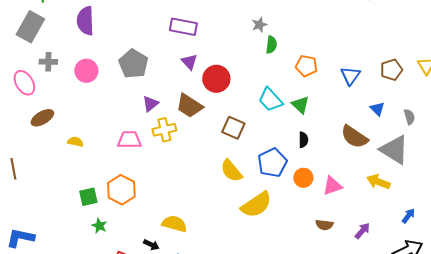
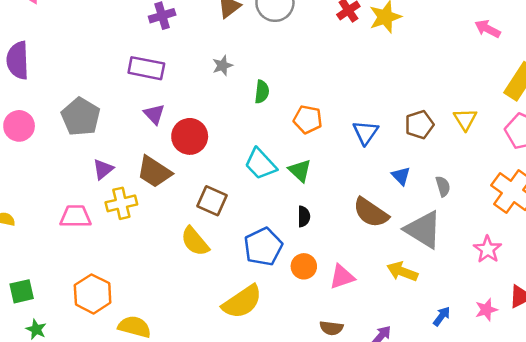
gray star: (259, 25) -> (222, 66), moved
yellow semicircle: (231, 171) -> (195, 241), moved
orange hexagon: (121, 190) -> (93, 294), moved

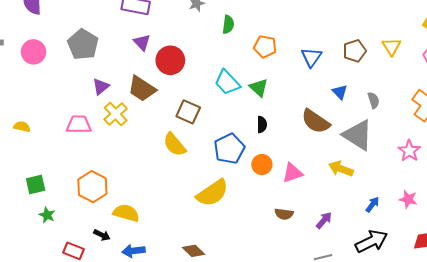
yellow cross: (121, 203) -> (116, 114), turned -30
pink star: (486, 310) -> (408, 199), turned 30

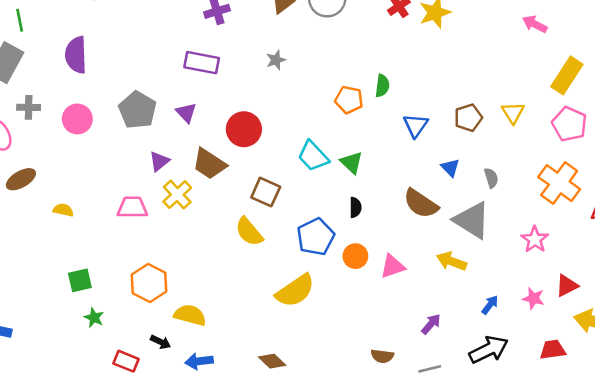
green semicircle: (228, 25) -> (382, 86), moved
purple triangle: (142, 42) -> (186, 113), moved
orange pentagon: (265, 47) -> (349, 100), moved
brown semicircle: (284, 214) -> (382, 356), moved

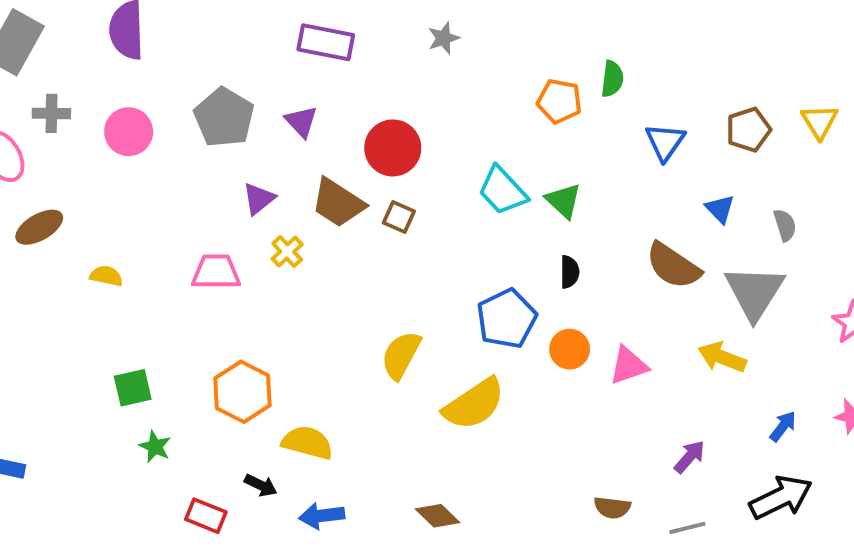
brown square: (266, 192) -> (399, 217), moved, size x0.7
yellow cross: (177, 195) -> (287, 252), size x0.7
gray triangle: (472, 220) -> (754, 292), turned 30
yellow semicircle: (249, 232) -> (401, 355), moved, turned 68

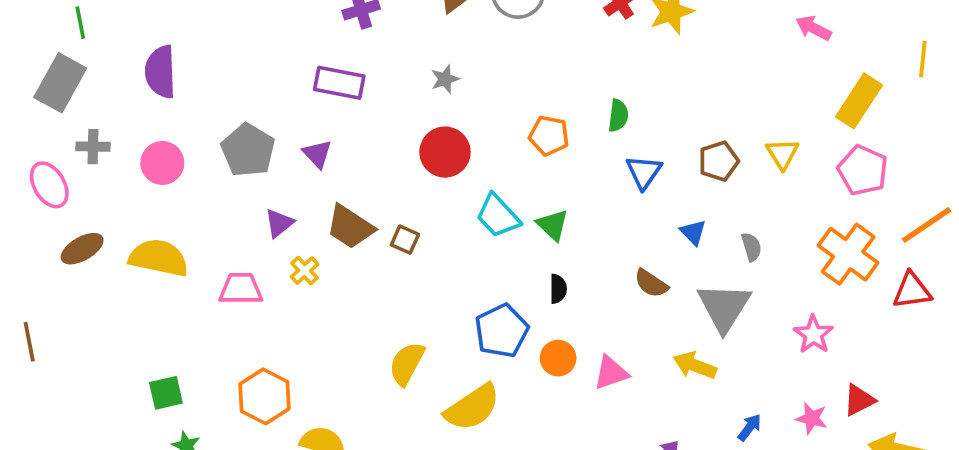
green semicircle: (612, 79) -> (618, 116), moved
red circle: (393, 148) -> (445, 152), moved
brown semicircle: (673, 266) -> (651, 283), size x0.7
yellow semicircle: (106, 276) -> (159, 258), moved, size x2.0

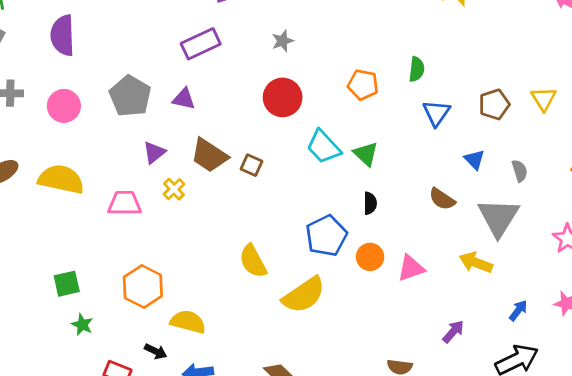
purple rectangle: (339, 83) -> (201, 44), turned -36
purple triangle: (317, 154) -> (184, 99), turned -35
yellow semicircle: (407, 364) -> (253, 261), turned -56

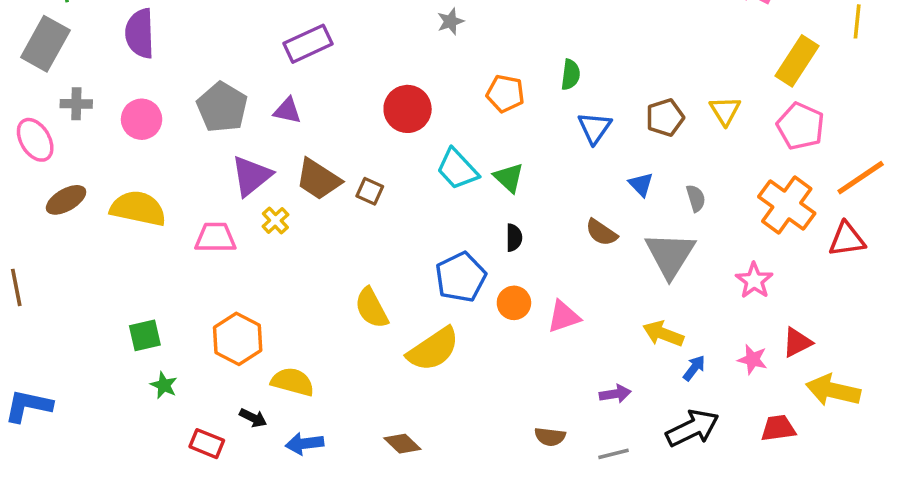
gray star: (283, 41) -> (450, 21), moved
purple triangle: (154, 152) -> (251, 176), size x1.5
yellow arrow: (476, 263) -> (663, 334), moved
purple arrow: (453, 332) -> (615, 394), turned 40

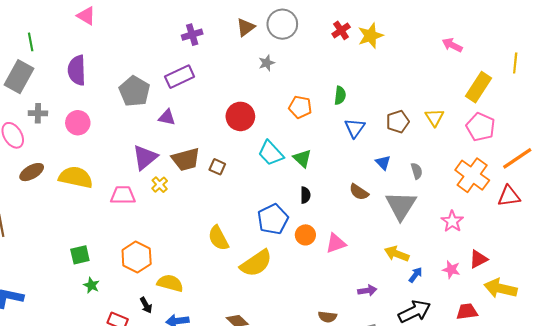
gray pentagon: (222, 107) -> (134, 91), moved
brown trapezoid: (318, 179) -> (186, 159), turned -48
black arrow: (253, 418) -> (146, 305), turned 35

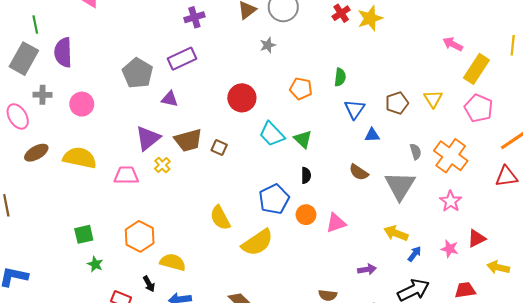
pink arrow: (452, 45) -> (453, 44), moved
purple semicircle: (77, 70) -> (63, 52), moved
blue triangle: (383, 163) -> (372, 135), moved, turned -49
orange cross: (472, 175) -> (451, 156), moved
yellow arrow: (501, 288) -> (498, 267), size x0.7

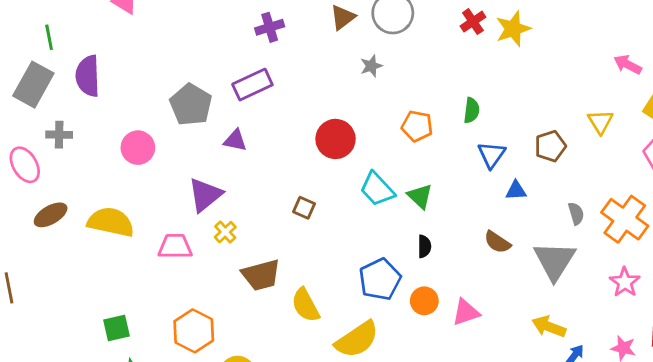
yellow triangle: (433, 99) -> (600, 122), moved
pink circle: (82, 104) -> (138, 148), moved
brown trapezoid: (188, 140) -> (261, 275), moved

